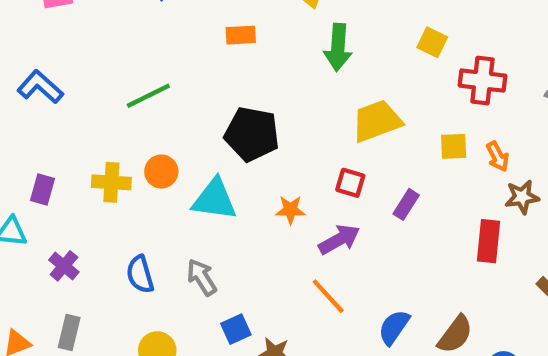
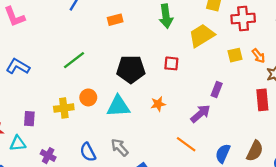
yellow trapezoid: (377, 121) -> (202, 36), moved
red square: (350, 183) -> (171, 63), moved
purple arrow: (339, 239) -> (200, 114), moved

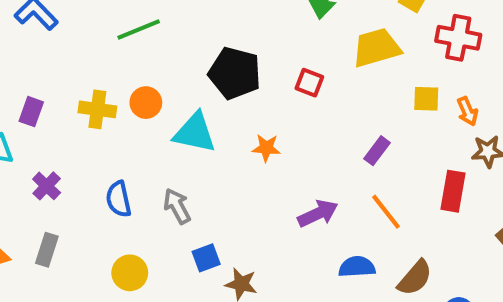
purple arrow: (200, 114) -> (318, 214), moved
orange line: (186, 144) -> (386, 212), moved
blue semicircle: (223, 153) -> (357, 267), turned 48

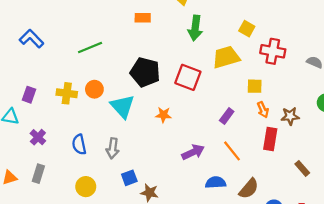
red square: (309, 83) -> (188, 77), size x1.6
orange arrow: (467, 111) -> (263, 110), moved
cyan triangle: (195, 133) -> (122, 106), turned 36
gray arrow: (177, 206) -> (113, 148), turned -144

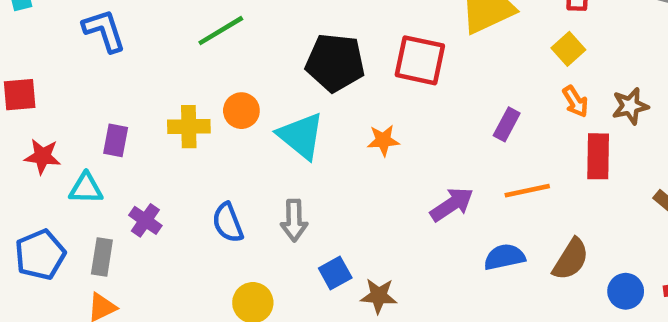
blue L-shape: (32, 39) -> (104, 31), turned 35
yellow square: (255, 86) -> (568, 49), moved, turned -35
orange line: (232, 151) -> (527, 191), turned -55
gray rectangle: (38, 174) -> (102, 257), moved

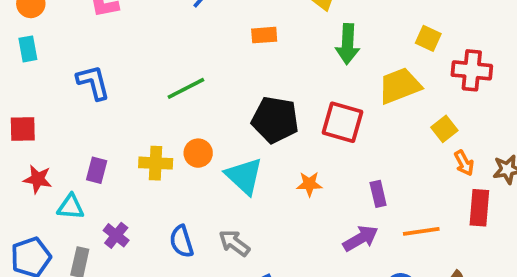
yellow square: (568, 49) -> (444, 129), moved
purple rectangle: (507, 124) -> (378, 194), moved, turned -45
gray arrow: (294, 220) -> (234, 243), turned 124

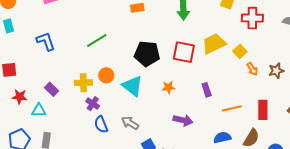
yellow trapezoid: (400, 86) -> (214, 44), moved
purple rectangle: (97, 170) -> (51, 89), turned -56
red rectangle: (479, 208) -> (263, 110), moved
purple cross: (116, 235) -> (93, 104), moved
purple arrow: (361, 238) -> (183, 120), moved, turned 48

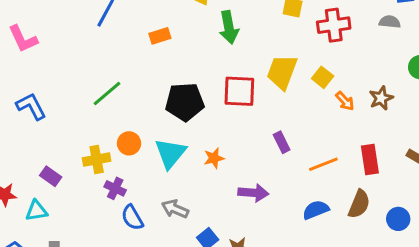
yellow trapezoid: (214, 44) -> (282, 72), turned -35
cyan triangle: (132, 86) -> (170, 153), turned 40
orange star: (168, 87) -> (214, 158), moved

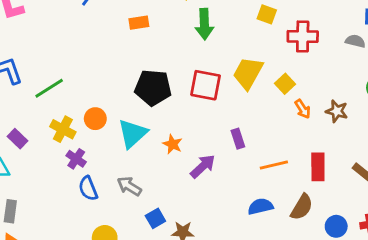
green line: (107, 94) -> (49, 88), moved
brown star: (381, 98) -> (337, 111), turned 30
orange star: (214, 158) -> (173, 144), turned 30
yellow cross: (97, 159) -> (63, 129), turned 30
purple arrow: (253, 193) -> (203, 166), moved, turned -56

